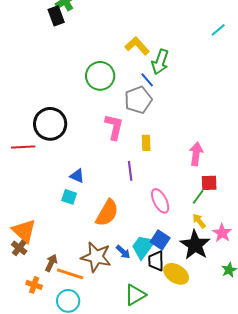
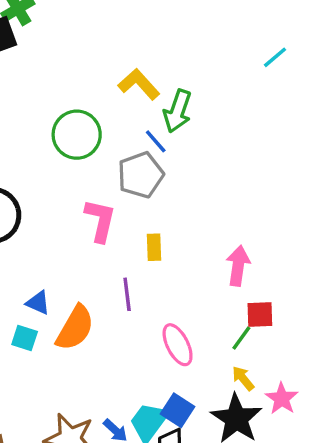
orange semicircle: (107, 213) -> (75, 328), moved

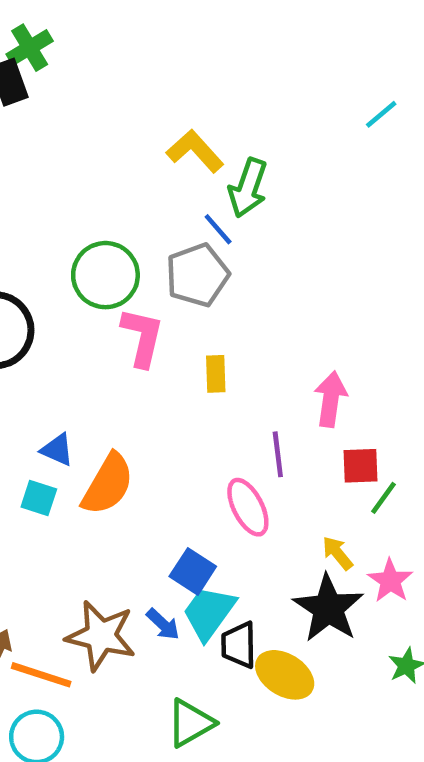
green circle: (77, 135) -> (105, 275), moved
purple line: (127, 294) -> (278, 454), moved
green line: (241, 338) -> (383, 498), moved
blue square: (178, 410) -> (193, 571), moved

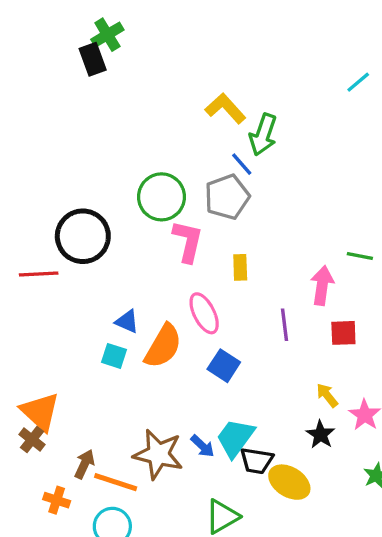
green line: (383, 498) -> (360, 256), moved, turned 65
pink ellipse: (248, 507) -> (204, 313), moved
blue square: (193, 571) -> (224, 366), moved
black star: (328, 608) -> (320, 435), size x0.6
black trapezoid: (239, 645) -> (257, 461), turned -80

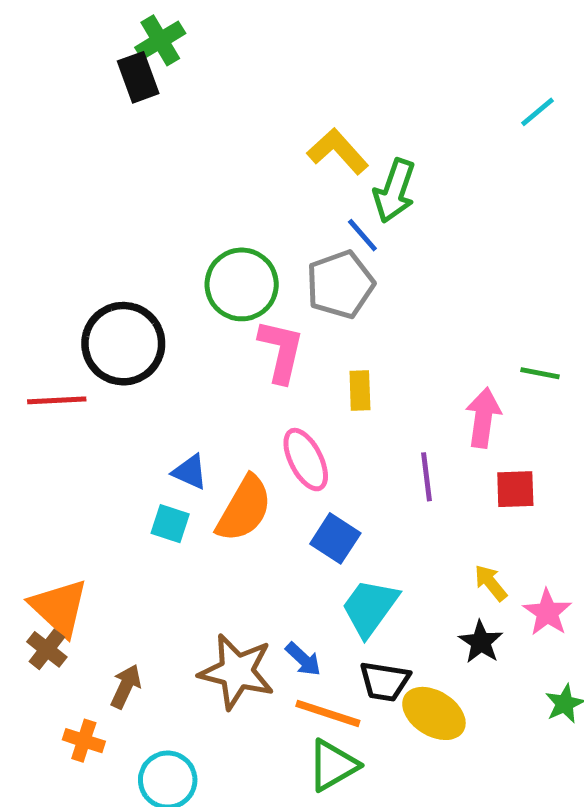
cyan trapezoid: (235, 438) -> (370, 607), moved
orange line: (116, 482) -> (328, 713), moved

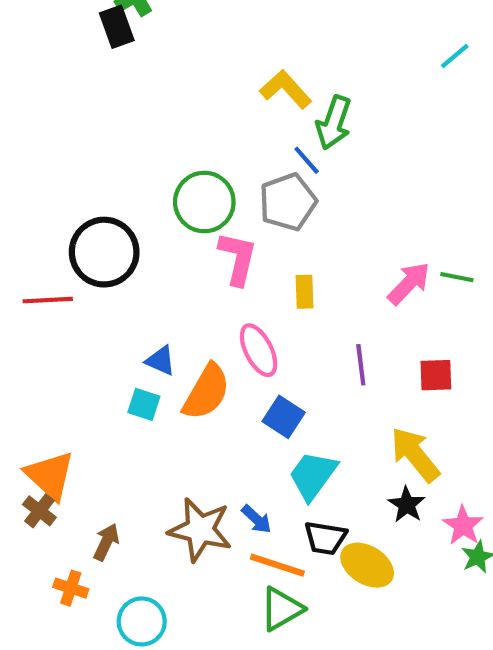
pink arrow: (483, 418) -> (409, 283), moved, turned 36
yellow arrow: (491, 583) -> (415, 455), size x1.8
pink star: (547, 612) -> (463, 525), moved

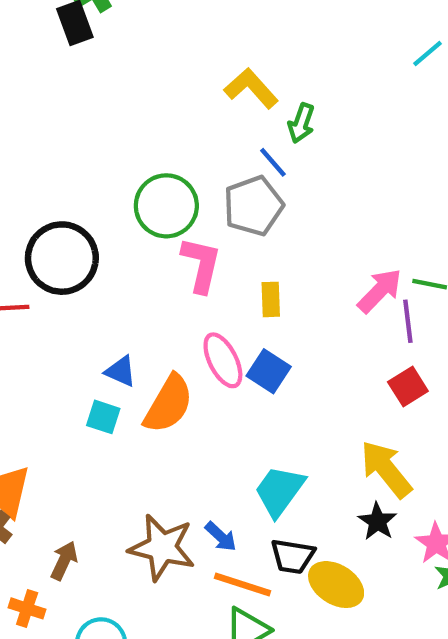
green arrow: (334, 123) -> (301, 123), size x0.7
purple line: (361, 365) -> (408, 321), moved
red square: (436, 375) -> (408, 386), turned -30
blue square: (284, 417) -> (269, 371), moved

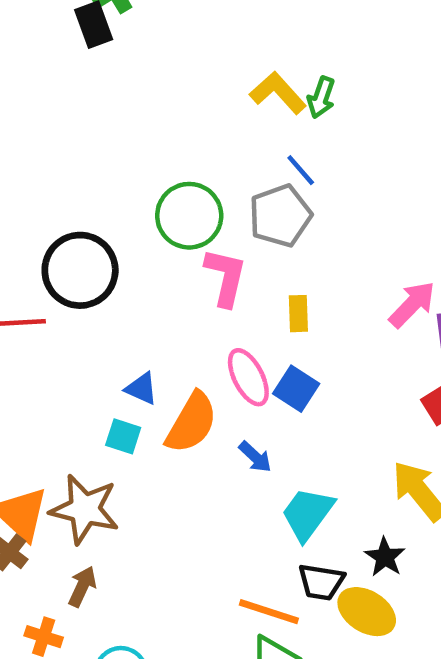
green arrow: (301, 123) -> (321, 97), moved
black star: (377, 521) -> (385, 557), moved
blue arrow: (221, 537) -> (255, 457), moved
brown star: (162, 548) -> (85, 509), moved

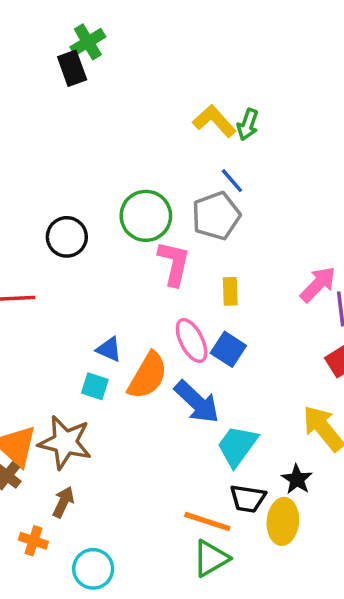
black circle: (80, 270) -> (67, 237), moved, size x0.7
blue arrow: (255, 457) -> (197, 402), size x1.8
yellow ellipse: (367, 612) -> (283, 521), turned 63

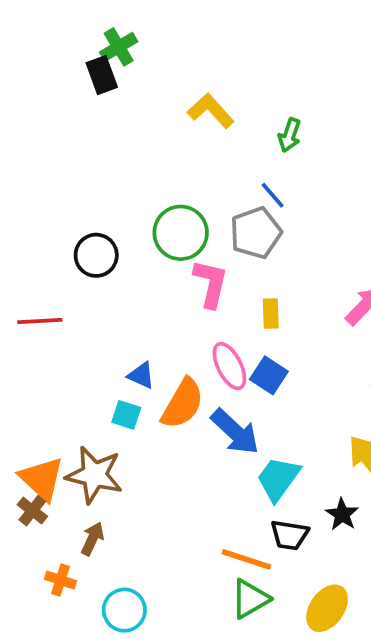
yellow L-shape: (214, 121) -> (211, 111), moved
yellow ellipse: (283, 521) -> (327, 608), moved, turned 30

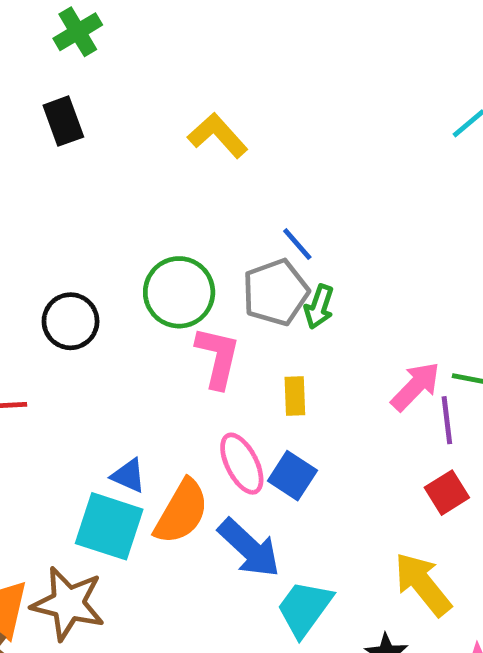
green cross: (119, 47) -> (78, 32), moved
black rectangle: (102, 75) -> (63, 121), moved
green arrow: (290, 135) -> (319, 307), moved
cyan square: (126, 415) -> (109, 526), size x1.8

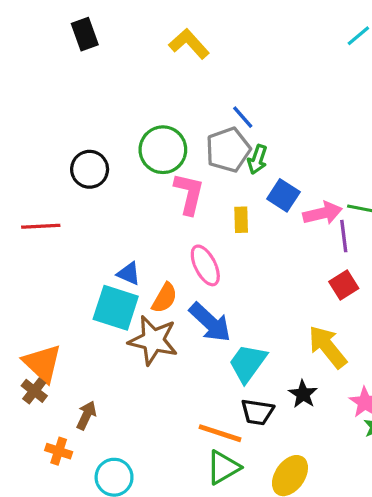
pink arrow: (416, 386) -> (323, 213), turned 33
blue square: (292, 476) -> (283, 195), moved
orange semicircle: (182, 512) -> (165, 298), size x0.7
brown star: (68, 604) -> (153, 340), moved

